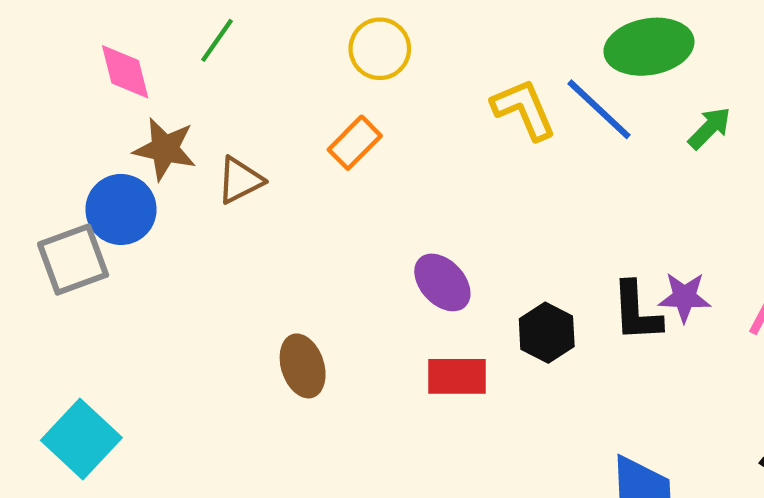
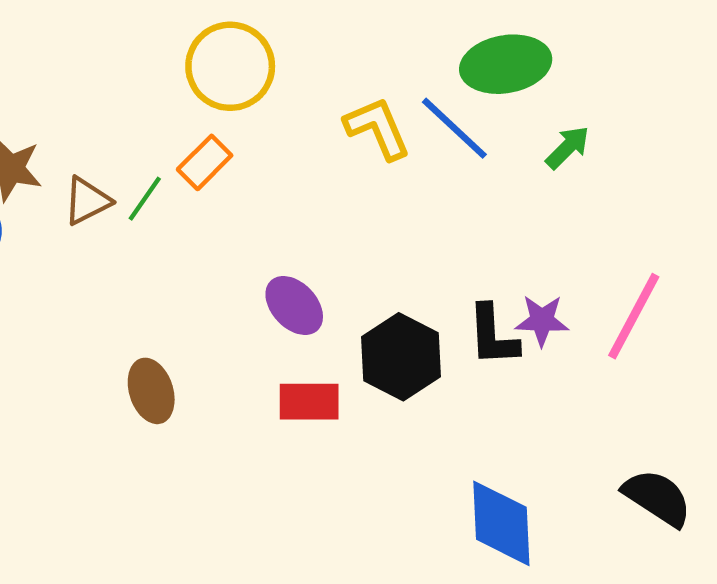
green line: (217, 40) -> (145, 199), moved
yellow circle: (380, 49) -> (230, 66), size x1.4
black hexagon: (547, 333) -> (401, 357), size x1.4

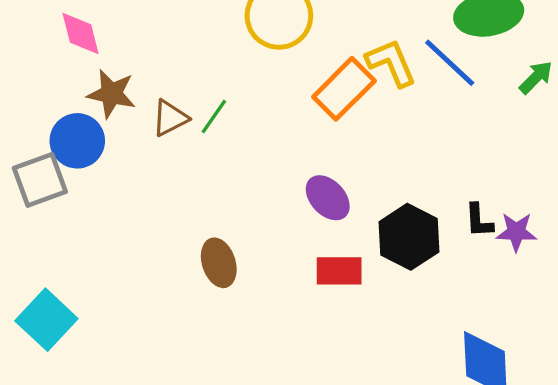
orange rectangle: (205, 162) -> (344, 89), moved, size x1.5
purple star: (542, 320) -> (516, 232), moved
black L-shape: (493, 335) -> (479, 221), size x0.7

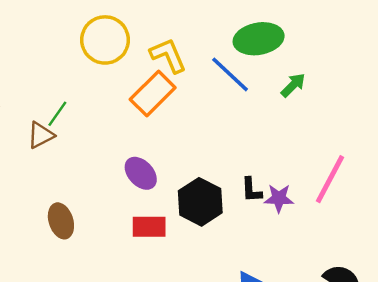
yellow L-shape: (391, 63) -> (168, 55), moved
brown triangle: (170, 118) -> (41, 135), moved

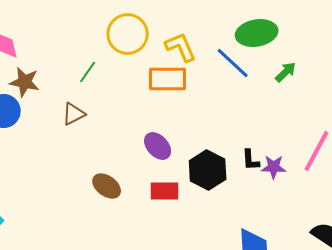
orange rectangle: (153, 94) -> (168, 79), turned 45
green line: (57, 114) -> (88, 72), moved
brown ellipse: (61, 221) -> (107, 186), moved, turned -36

